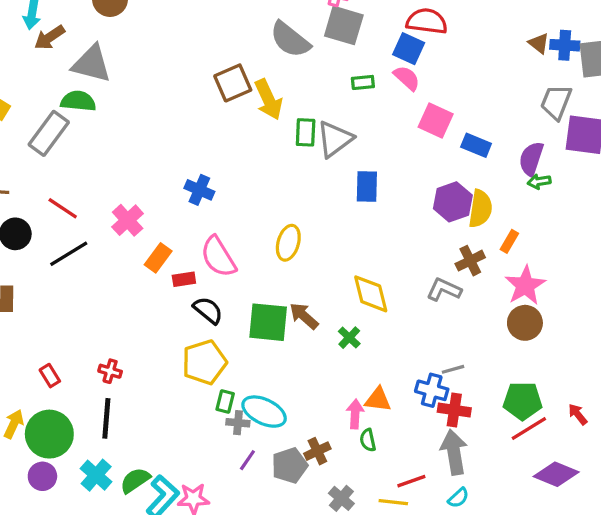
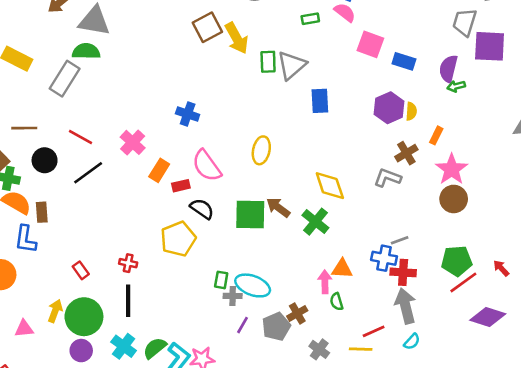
yellow semicircle: (480, 209) -> (411, 111), size x0.6
green cross: (349, 338) -> (315, 222), size x1.5
yellow pentagon: (204, 362) -> (178, 239), moved

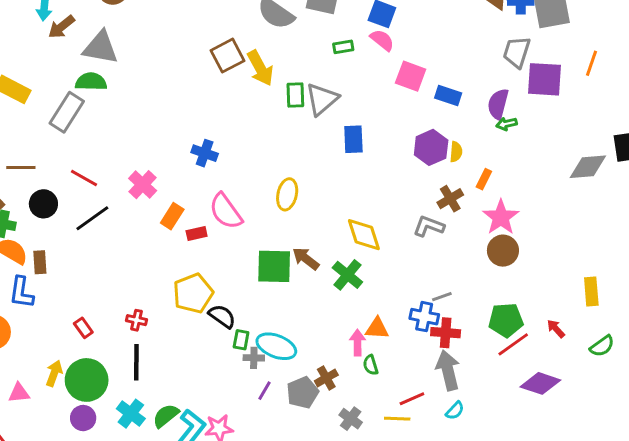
black semicircle: (202, 209) -> (222, 316), moved

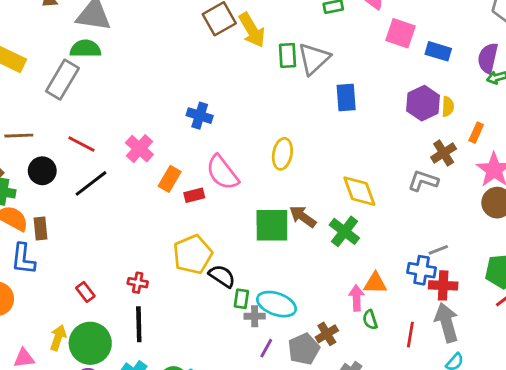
red line: (412, 399) -> (410, 335), moved, turned -55

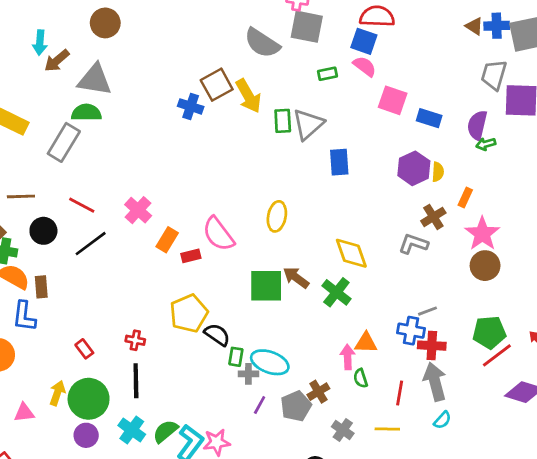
blue cross: (200, 116) -> (191, 106), moved

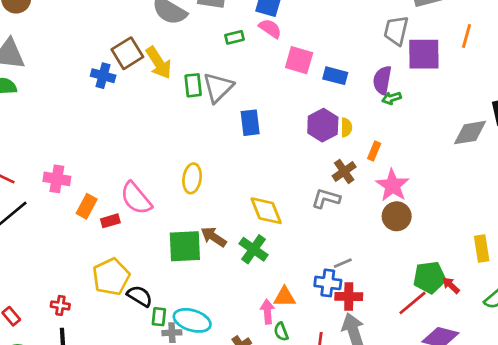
pink cross: (138, 210) -> (57, 179), turned -30
green pentagon: (489, 332) -> (429, 277), moved

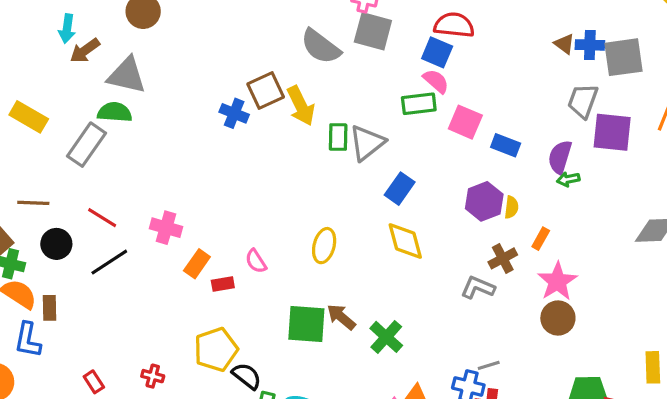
green rectangle: (234, 37) -> (419, 104), moved, size x1.5
blue rectangle: (250, 123) -> (400, 189), turned 35
pink semicircle: (136, 198) -> (256, 261), size x0.6
yellow diamond: (266, 211) -> (405, 241), moved

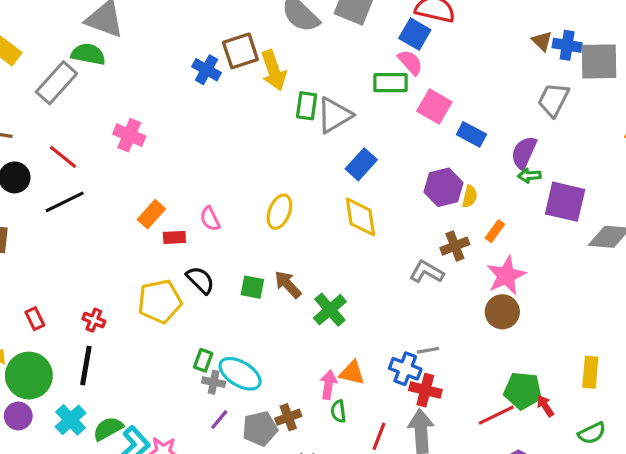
purple square: (612, 132) -> (565, 202), moved
pink cross: (166, 228) -> (129, 135), moved
green square: (306, 324) -> (252, 287), size x0.6
black semicircle: (247, 376) -> (200, 280), moved

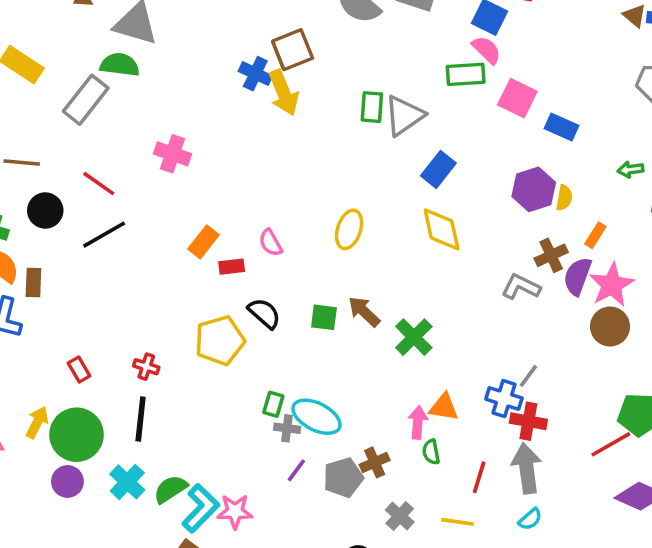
yellow arrow: (274, 70) -> (284, 93), moved
purple semicircle: (524, 153) -> (577, 276), moved
gray line: (428, 350) -> (528, 376), turned -40

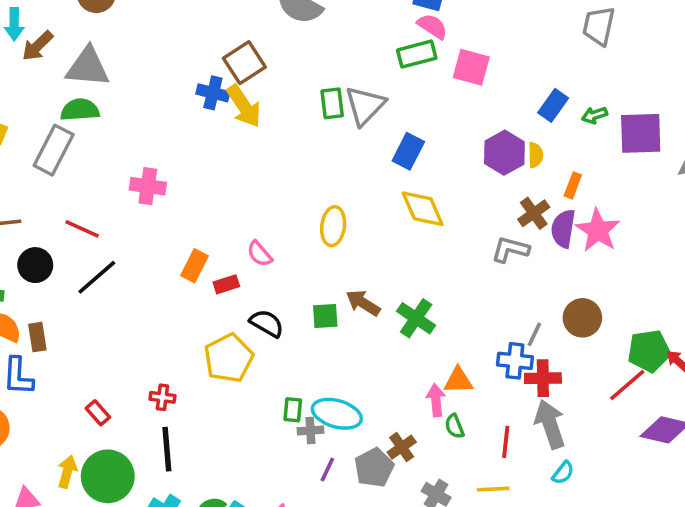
blue rectangle: (561, 127) -> (553, 105), moved, turned -68
brown circle: (610, 326) -> (582, 318), moved

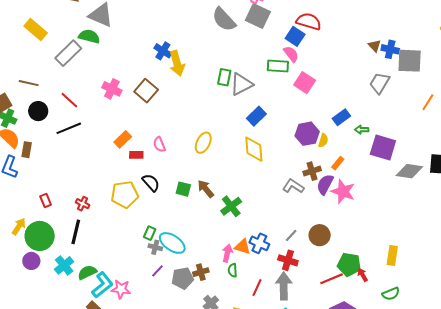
brown square: (244, 63) -> (146, 91), moved, turned -35
pink star: (598, 230) -> (343, 191), turned -30
blue cross: (515, 361) -> (259, 243), moved

